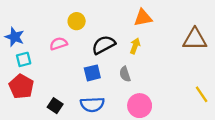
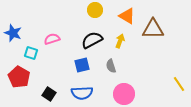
orange triangle: (143, 18) -> (127, 16), turned 42
yellow circle: (77, 21) -> (95, 10), moved
brown triangle: (195, 39) -> (153, 29), moved
cyan square: (24, 59) -> (31, 53), moved, turned 32

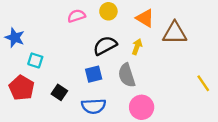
pink semicircle: (52, 39) -> (76, 16), moved
gray semicircle: (111, 66) -> (127, 75), size x1.5
yellow line: (179, 84) -> (203, 83), moved
black square: (49, 94) -> (59, 92), moved

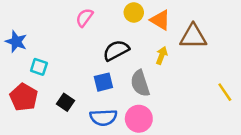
yellow circle: (108, 11) -> (134, 12), moved
pink semicircle: (76, 16) -> (84, 18), turned -36
yellow arrow: (137, 47) -> (162, 55), moved
pink circle: (142, 107) -> (139, 119), moved

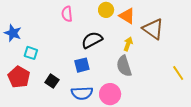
pink semicircle: (84, 18) -> (67, 14), turned -42
brown triangle: (193, 37) -> (153, 29), turned 35
gray semicircle: (140, 83) -> (124, 66), moved

